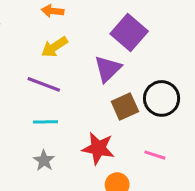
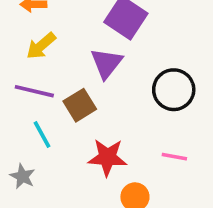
brown square: (125, 106) -> (80, 105), moved
cyan line: (45, 122) -> (42, 135), turned 70
gray star: (44, 160) -> (23, 176), moved

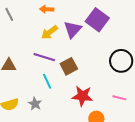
purple triangle: (106, 63) -> (73, 29), moved

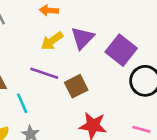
purple square: (97, 20) -> (121, 50), moved
cyan line: (47, 81) -> (22, 103), moved

